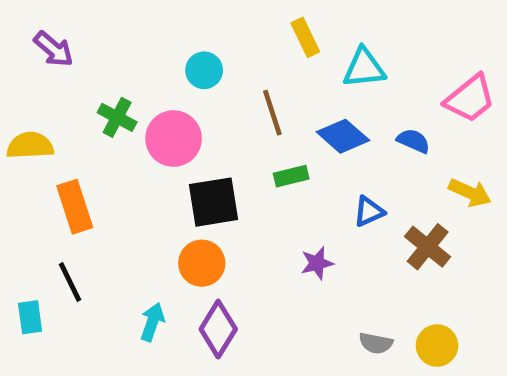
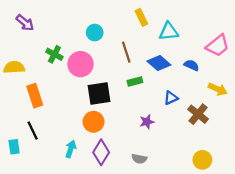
gray semicircle: (376, 343) -> (139, 159), moved

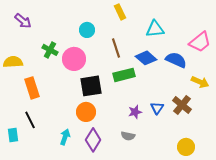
yellow rectangle: (141, 17) -> (120, 12), moved
blue semicircle: (192, 65) -> (176, 60), size x1.5
green rectangle: (135, 82) -> (124, 75), size x1.5
blue triangle: (171, 98) -> (157, 108), moved, turned -32
gray semicircle: (139, 159) -> (128, 136), moved

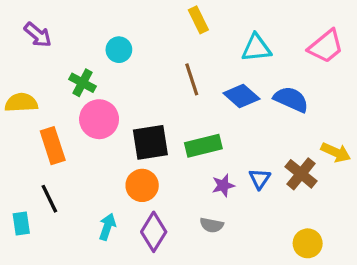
cyan circle: (87, 30) -> (119, 50), moved
pink trapezoid: (200, 42) -> (326, 46), moved
pink circle: (74, 59) -> (99, 119), moved
green rectangle: (124, 75) -> (203, 146), moved
yellow arrow: (200, 82) -> (336, 152), moved

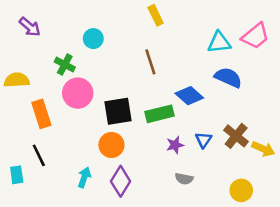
cyan triangle: (256, 48) -> (219, 42), moved
blue diamond: (241, 96) -> (189, 96), moved
yellow arrow: (336, 152) -> (263, 149), moved
gray semicircle: (212, 225) -> (184, 179), moved

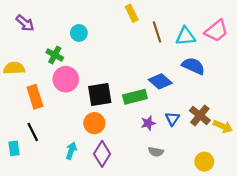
brown line: (150, 62) -> (157, 32), moved

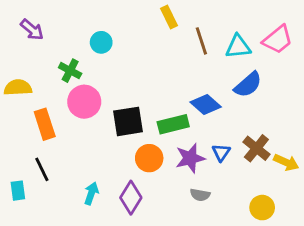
blue semicircle: (193, 66) -> (248, 85), turned 115
orange circle: (94, 123) -> (149, 158), moved
purple star: (148, 123) -> (190, 158), size x1.5

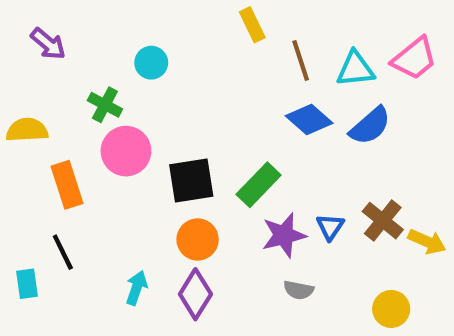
blue diamond: (206, 104) -> (309, 120), moved
green rectangle: (173, 124) -> (259, 185), turned -32
orange circle: (149, 158) -> (198, 239), moved

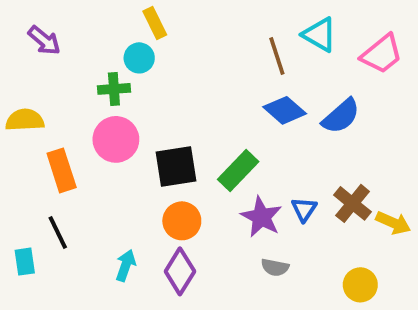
yellow rectangle: (252, 25) -> (155, 23), moved
cyan triangle: (355, 69) -> (320, 35), moved, turned 36
green cross: (105, 105) -> (114, 89), moved, turned -32
purple star: (284, 235) -> (261, 217), turned -30

